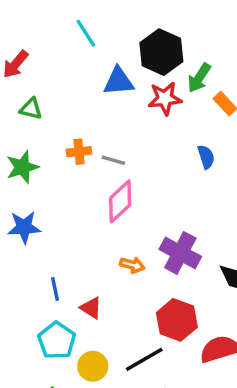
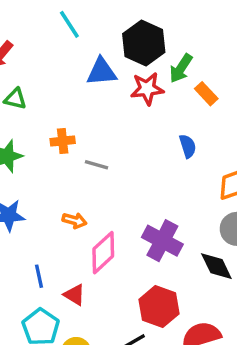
gray line: (113, 160) -> (96, 165), moved
pink diamond: (120, 201) -> (103, 253), moved
orange arrow: (132, 265) -> (74, 220), moved

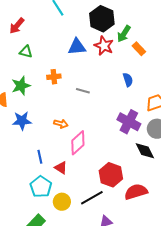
blue triangle: (101, 72) -> (77, 47), moved
red star: (147, 89) -> (104, 46), turned 30
gray line: (96, 165) -> (83, 91), moved
purple cross: (162, 241) -> (129, 122), moved

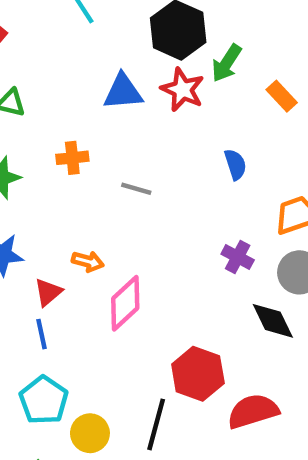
orange rectangle: (139, 49) -> (282, 96), moved
purple cross: (129, 122) -> (238, 257), size x0.6
red triangle: (61, 168) -> (48, 292), moved, turned 48
black line: (92, 198) -> (156, 424), turned -45

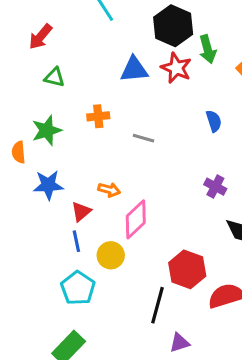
green arrow: (227, 63) -> (208, 49), turned -48
yellow circle: (90, 433) -> (111, 255), moved

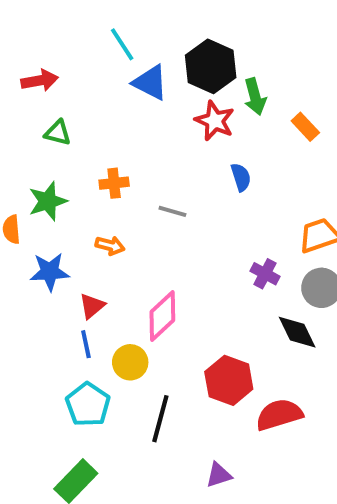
red arrow: (40, 37) -> (40, 81), turned -140
blue triangle: (134, 69) -> (150, 83), moved, turned 32
blue semicircle: (214, 121) -> (241, 177), moved
orange arrow: (109, 190) -> (110, 246), moved
black line: (158, 305) -> (160, 419), moved

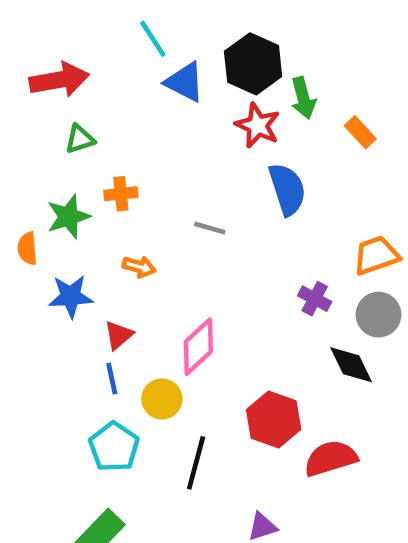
red arrow: (40, 81) -> (59, 80), size x1.4
green triangle: (58, 133) -> (80, 139), turned -32
blue semicircle: (241, 177) -> (287, 189), size x1.6
orange cross: (114, 183) -> (121, 194), moved

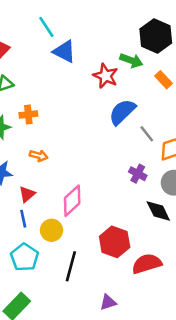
black hexagon: (253, 64) -> (156, 36), moved
green arrow: (303, 98) -> (131, 60), turned -55
blue semicircle: (287, 189) -> (122, 112), turned -116
gray line: (210, 228) -> (147, 134), moved, turned 36

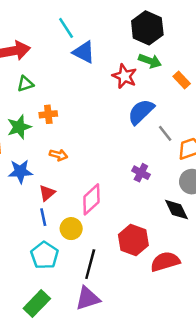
black hexagon: (156, 36) -> (147, 28), moved
purple cross: (138, 174) -> (141, 173), moved
purple triangle: (108, 302) -> (88, 298), moved, size x1.5

